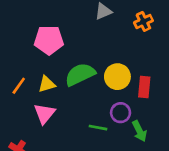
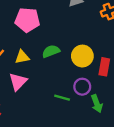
green semicircle: (80, 74) -> (51, 51), size x0.7

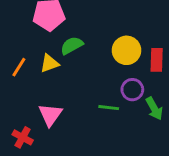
green semicircle: (51, 51) -> (72, 46), moved
pink triangle: (18, 82) -> (50, 115), moved

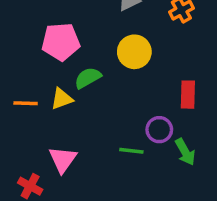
yellow circle: (126, 50) -> (134, 52), moved
orange line: (19, 67) -> (26, 103), turned 60

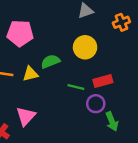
pink pentagon: (61, 42) -> (20, 33), moved
red rectangle: (188, 95) -> (103, 81), moved, turned 66
green line: (131, 151) -> (76, 87), moved

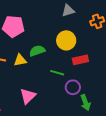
red rectangle: (103, 81) -> (80, 60), moved
pink triangle: (26, 116) -> (28, 96), moved

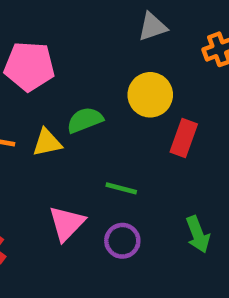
red rectangle: (80, 60) -> (184, 138), turned -56
green line: (57, 73) -> (121, 188), moved
purple circle: (73, 87) -> (122, 241), moved

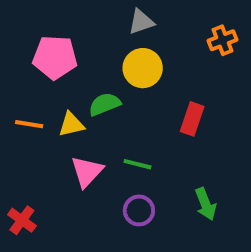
gray triangle: (152, 27) -> (141, 22), moved
yellow circle: (150, 95) -> (143, 68), moved
pink triangle: (67, 223) -> (87, 171), moved

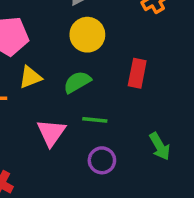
green semicircle: (105, 104) -> (77, 82), moved
yellow triangle: (71, 124) -> (30, 77), moved

